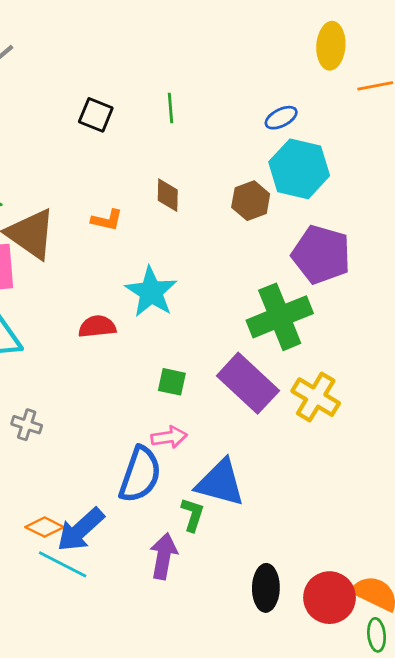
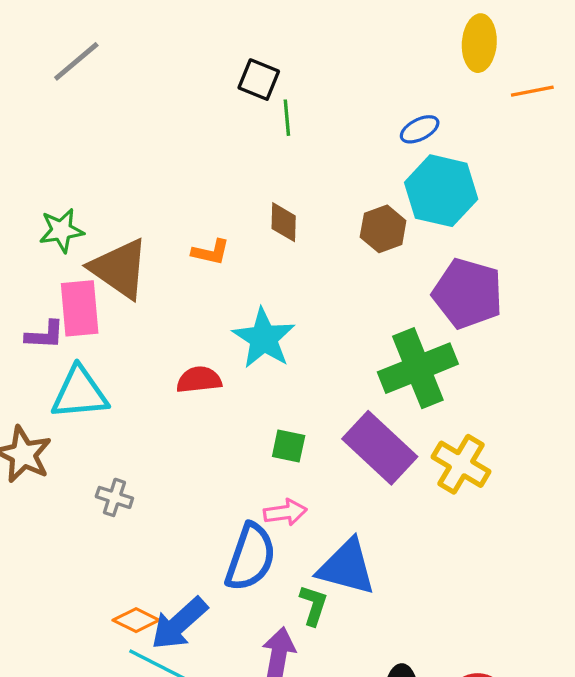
black square: (96, 115) -> (259, 80), moved

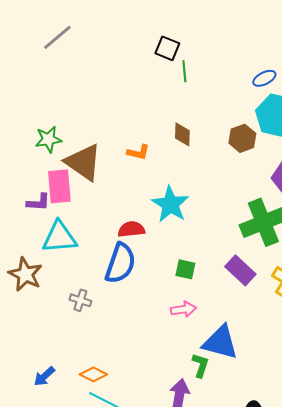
purple rectangle: (380, 448) -> (240, 270), size x0.7
blue semicircle: (250, 557) -> (120, 263), moved
blue arrow: (179, 623) -> (44, 376), moved, size x0.6

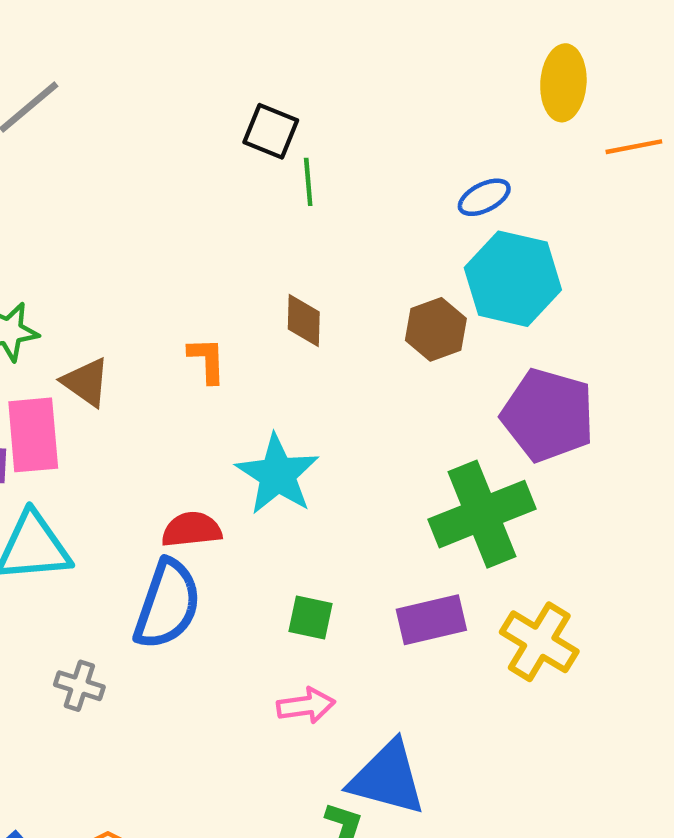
orange L-shape: (138, 152) -> (207, 360), turned -105
brown triangle: (83, 162) -> (86, 382), size x0.6
purple rectangle: (240, 270) -> (431, 620), turned -56

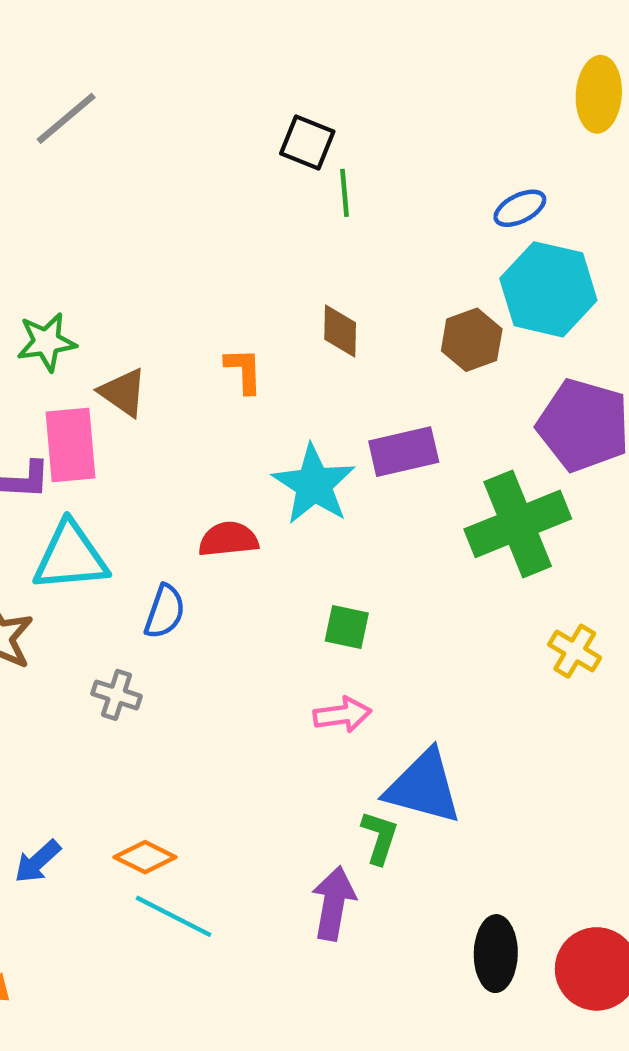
blue semicircle: (167, 604) -> (165, 612), moved, size x0.6
purple rectangle: (431, 620) -> (404, 452), moved
yellow cross: (539, 642) -> (575, 651), size x0.7

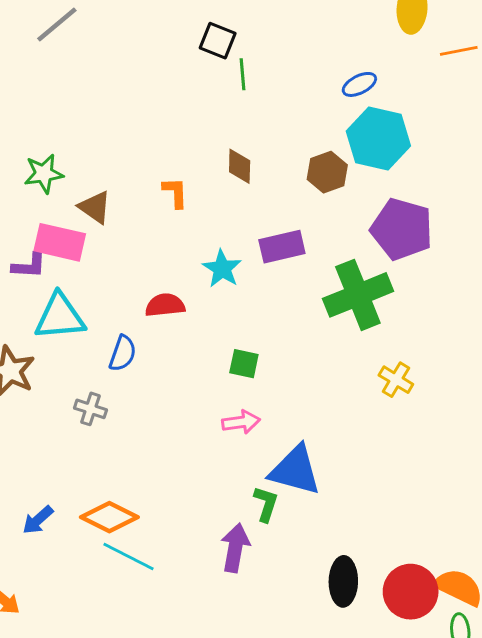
pink rectangle: (70, 445) -> (60, 242), turned -72
cyan star: (314, 484) -> (222, 269), size x0.7
orange diamond: (145, 857) -> (109, 517), size x1.4

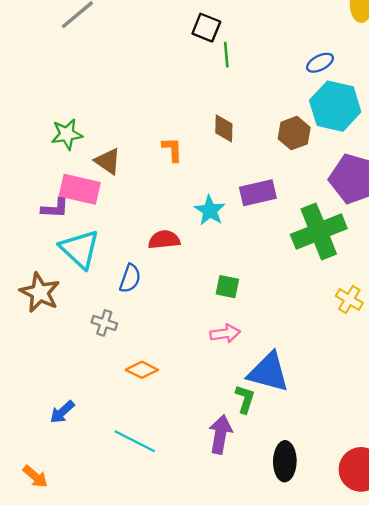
cyan triangle: (60, 317) -> (80, 249), turned 48
orange diamond: (109, 517) -> (142, 370), moved, size x0.7
black ellipse: (343, 581) -> (285, 461), moved

